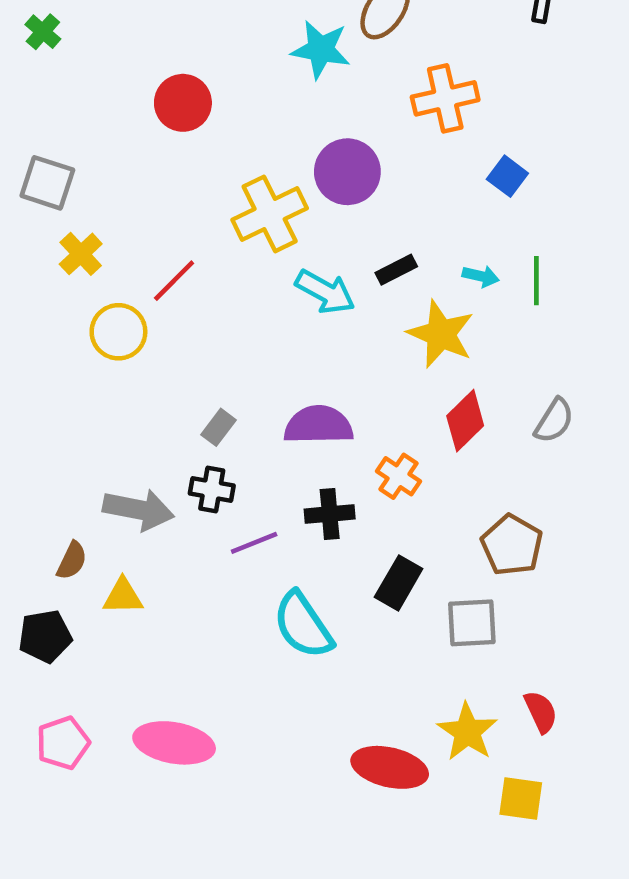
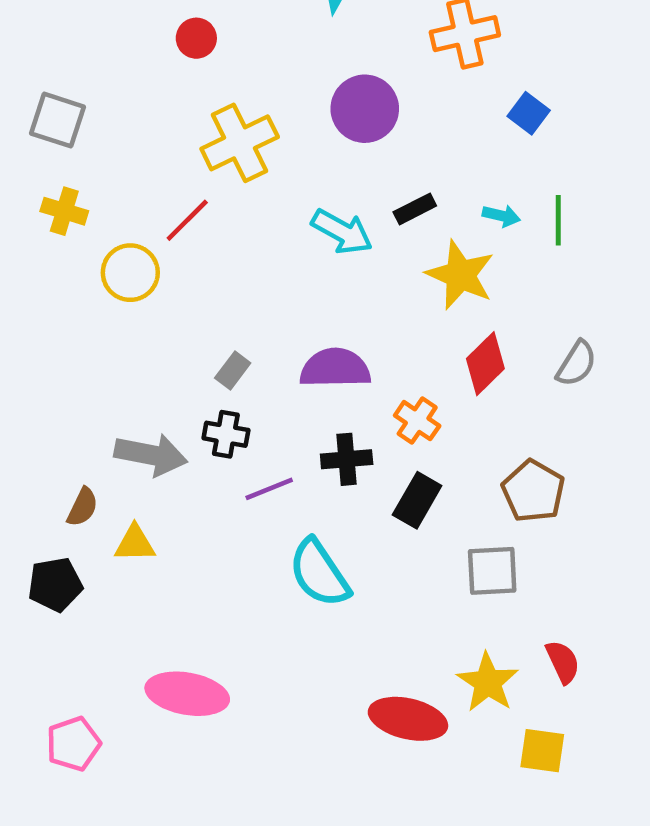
red circle: (183, 103) -> (196, 38), size x0.7
yellow cross: (270, 214) -> (240, 143), moved
yellow cross: (81, 254) -> (64, 211), moved, turned -30
black rectangle: (399, 583) -> (417, 500), moved
pink pentagon: (63, 743) -> (73, 744), moved

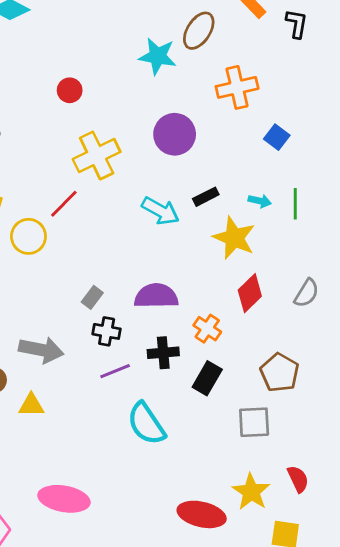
black cross: (226, 434) -> (107, 331), moved

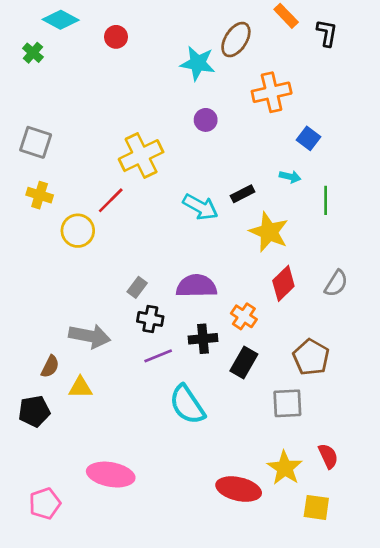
red circle: (70, 90) -> (116, 37), moved
purple circle: (175, 134) -> (206, 120), moved, size x0.6
cyan arrow: (260, 201) -> (290, 177), moved

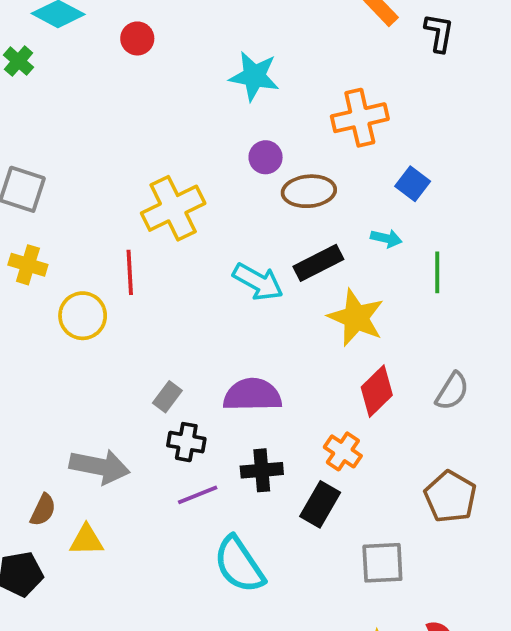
brown ellipse: (236, 40) -> (309, 191), moved, turned 52
black rectangle: (243, 194) -> (318, 263), size x1.4
red line: (111, 200) -> (130, 272), turned -48
orange cross: (244, 316) -> (343, 451), moved
brown pentagon: (311, 357) -> (450, 497), moved

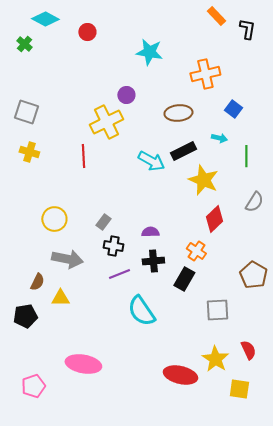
purple circle: (266, 157) -> (126, 95), moved
yellow circle: (83, 316) -> (54, 219), moved
gray semicircle: (452, 391) -> (254, 202), moved
purple semicircle: (252, 395) -> (150, 232), moved, size x0.6

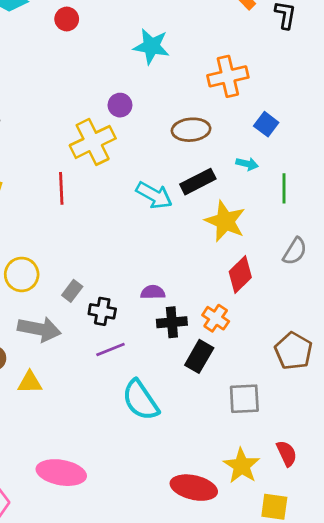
gray rectangle: (103, 222) -> (72, 291), moved
black cross: (153, 261) -> (172, 322), moved

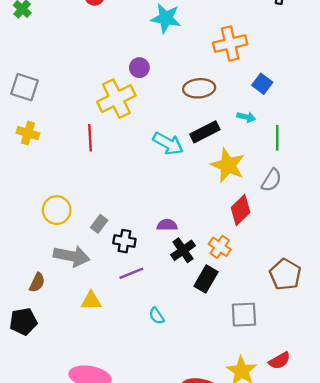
gray semicircle: (295, 251) -> (271, 180), moved
black cross: (172, 322) -> (183, 250), turned -30
yellow triangle: (30, 382) -> (91, 301), moved
cyan semicircle: (140, 400) -> (157, 316), size x0.5
red semicircle: (287, 453) -> (280, 361), turned 85

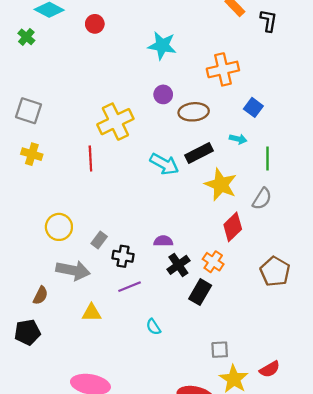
purple circle: (139, 68) -> (163, 94), moved
brown pentagon: (285, 274) -> (275, 271), moved
gray square: (244, 315) -> (220, 350), moved, size x0.7

